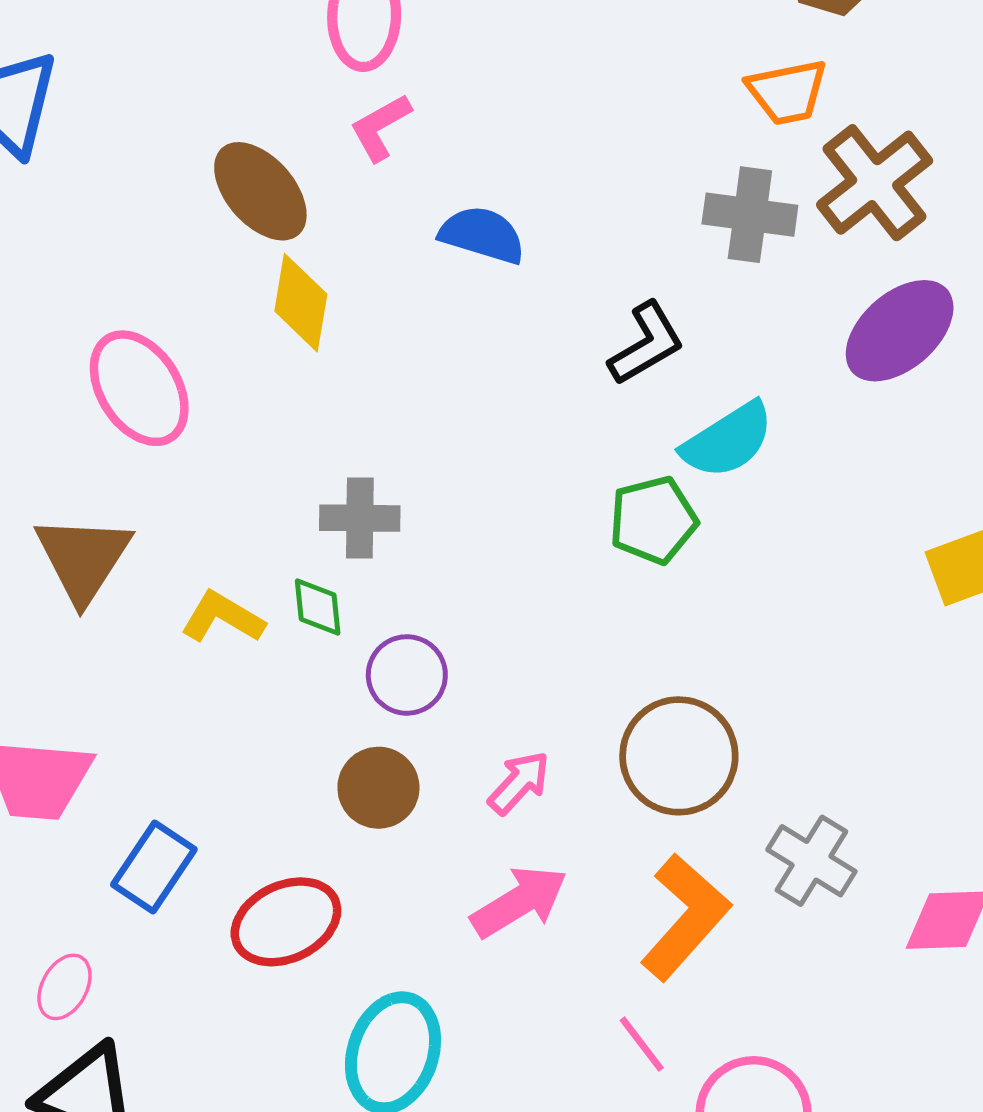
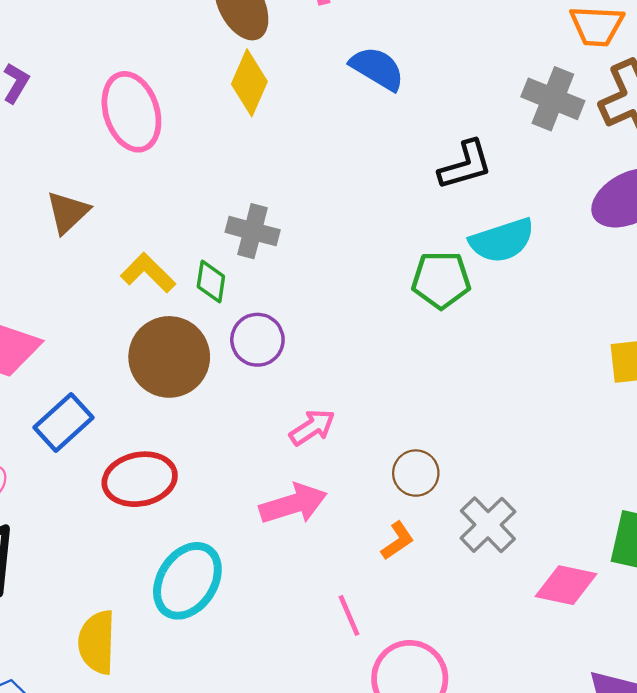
brown triangle: (83, 558) -> (68, 212), size x0.7
brown circle: (679, 756) -> (416, 473), moved, size x0.6
brown circle: (378, 788) -> (169, 357), moved, size x1.5
orange L-shape: (685, 917) -> (398, 541), size x0.5

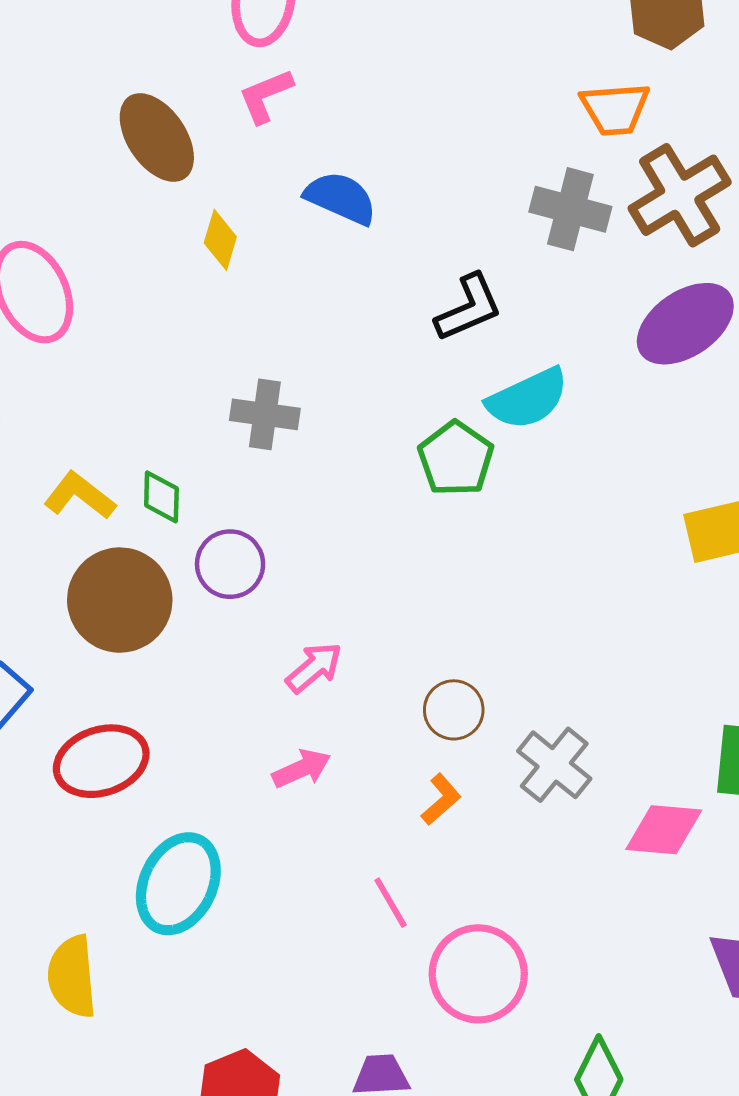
yellow diamond: (249, 83) -> (220, 240), moved, size x0.7
gray cross: (253, 231) -> (265, 414), moved
green pentagon: (441, 280) -> (456, 459), turned -30
pink arrow: (293, 504) -> (302, 769), size x0.7

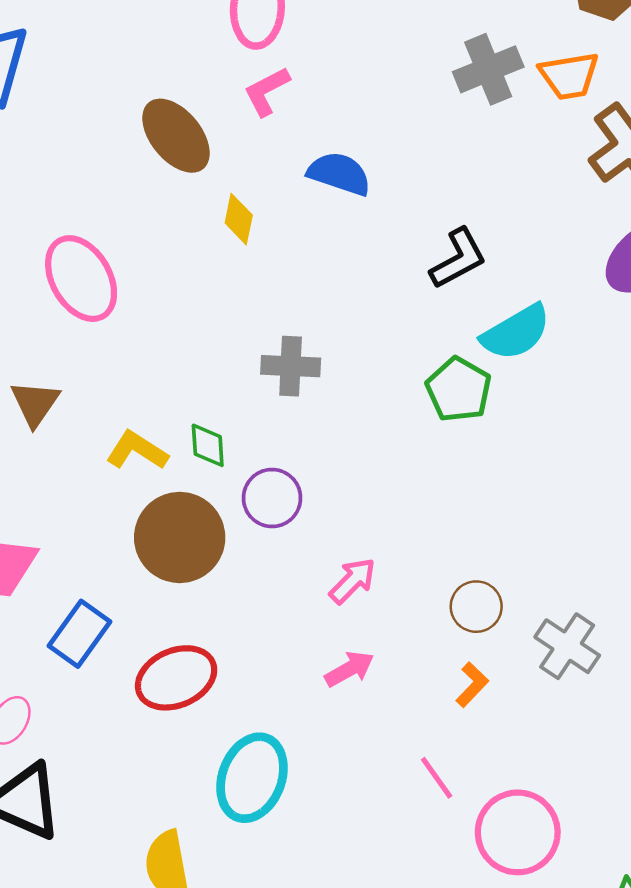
gray cross: (570, 209) -> (488, 69), moved, turned -32

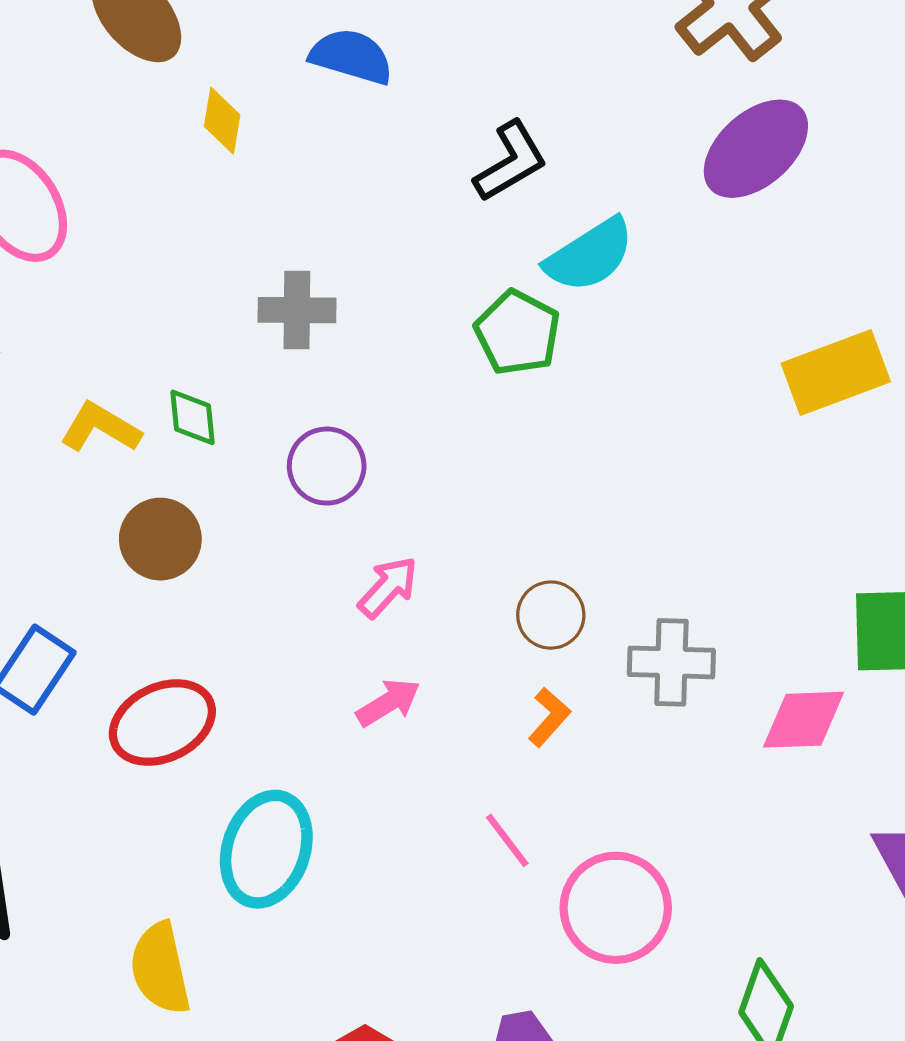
purple circle: (272, 498) -> (327, 466), moved
brown circle: (180, 537) -> (160, 539), size x0.7
gray cross: (567, 646) -> (671, 662), turned -30

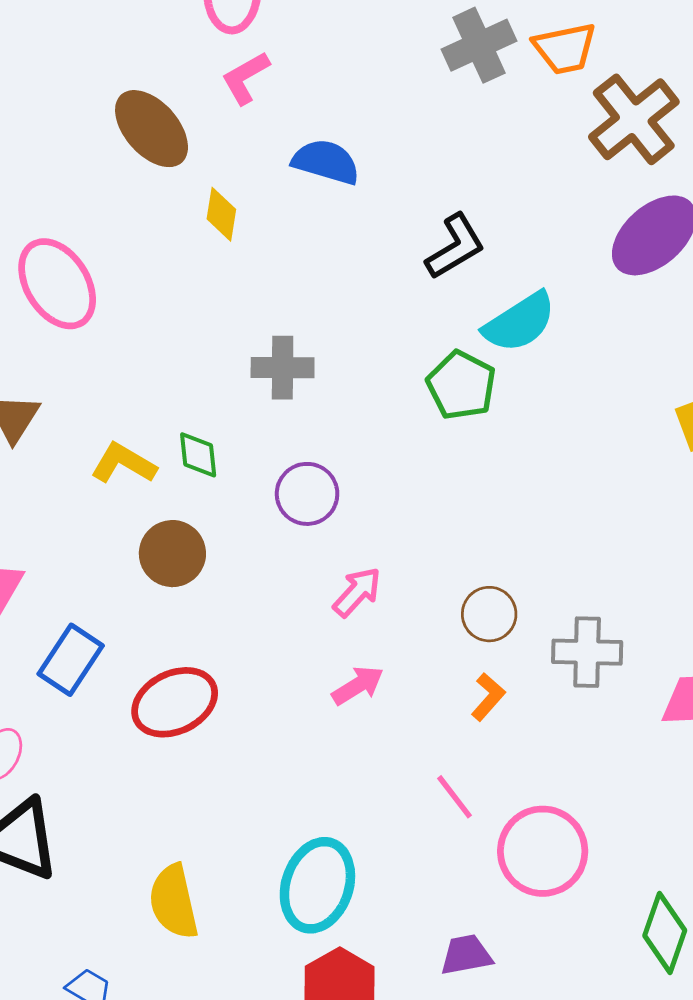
cyan ellipse: (266, 849) -> (317, 885), moved

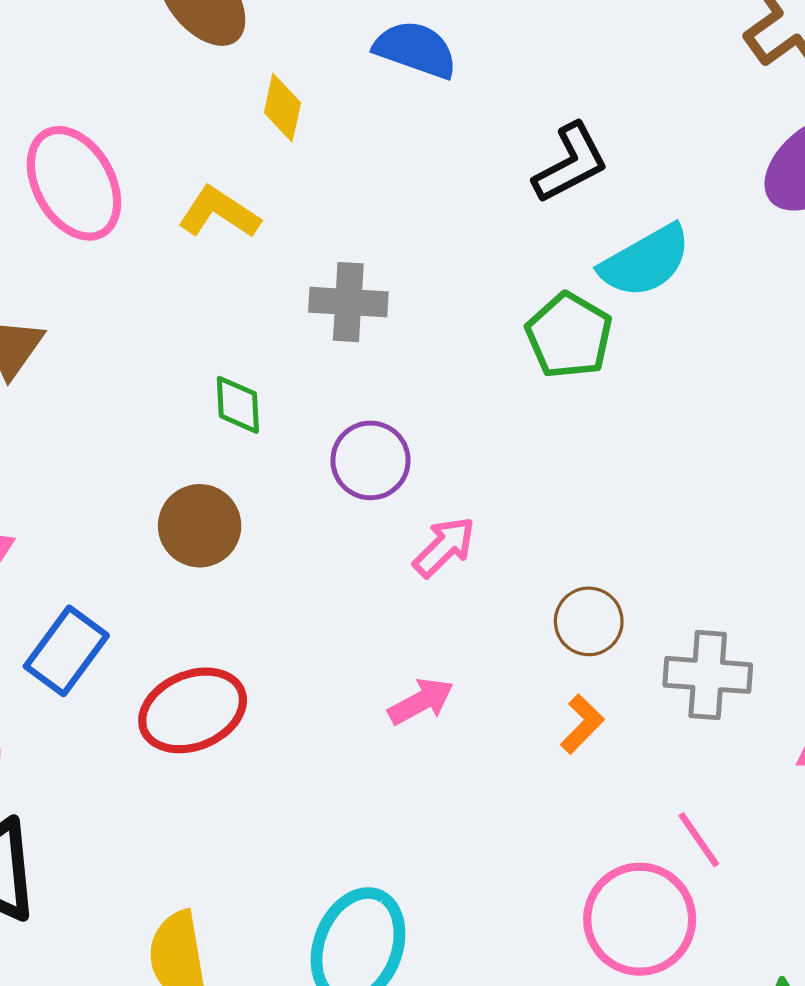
yellow L-shape: (124, 463) -> (219, 213), moved
pink arrow: (357, 592) -> (444, 547), moved
pink line: (454, 797) -> (699, 840), moved

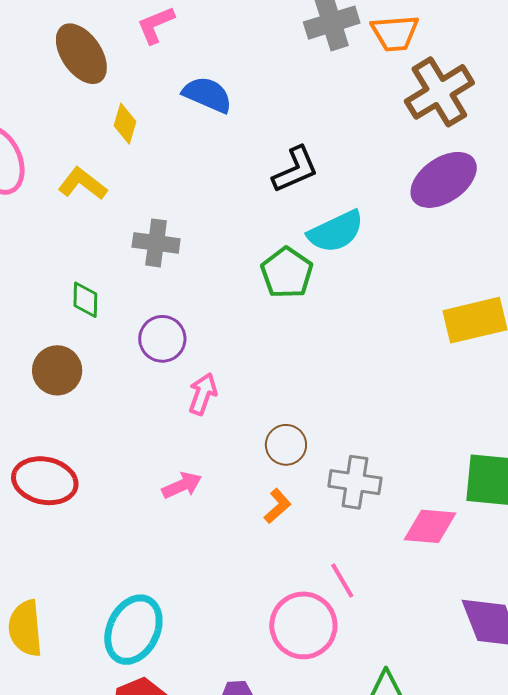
pink arrow: (444, 547) -> (203, 394), turned -30
red ellipse: (193, 710) -> (45, 481), turned 30

